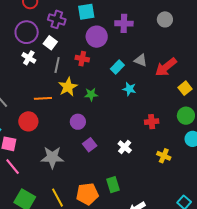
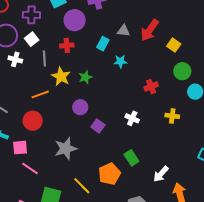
white square: (50, 43) -> (32, 39), turned 32

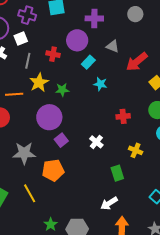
purple circle: (75, 20) -> (77, 40), moved
gray triangle: (123, 31) -> (113, 46), moved
purple circle: (80, 107) -> (49, 117), size x1.6
green rectangle: (131, 158) -> (117, 173), moved
orange pentagon: (109, 174) -> (53, 170), moved

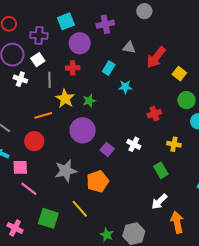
purple circle: (77, 40) -> (80, 43), moved
purple square: (61, 140) -> (107, 149), moved

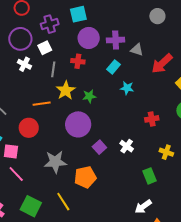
purple cross: (105, 24) -> (116, 40), moved
purple cross: (39, 35) -> (50, 24), turned -30

